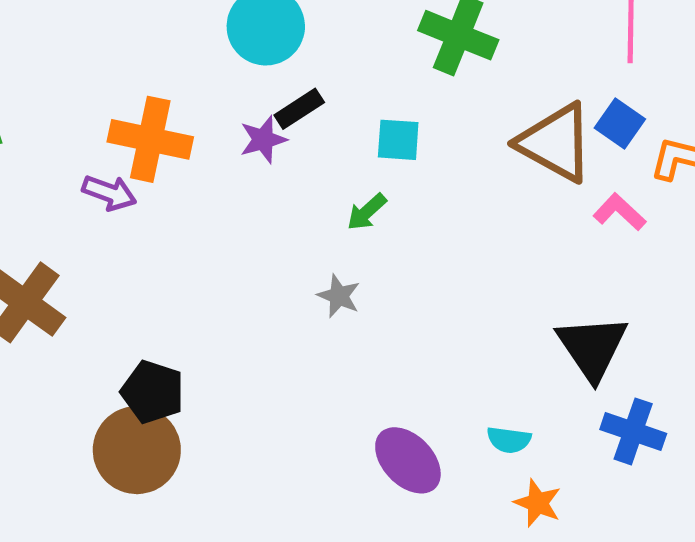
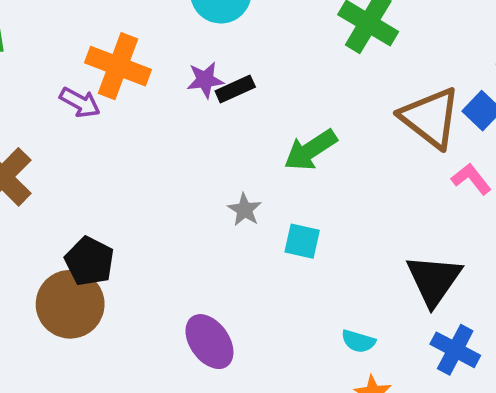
black rectangle: (299, 109) -> (235, 89), moved
cyan square: (398, 140) -> (302, 241), moved
green arrow: (367, 212) -> (310, 150), moved, size x1.6
purple ellipse: (408, 460) -> (209, 342), moved

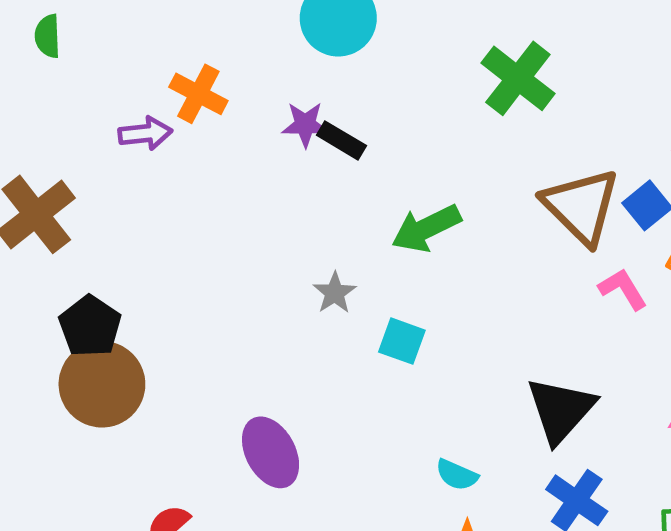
orange cross: (118, 66) -> (198, 94), size x0.7
black rectangle: (235, 89) -> (341, 140), turned 48
purple arrow: (80, 102) -> (145, 133), turned -42
black pentagon: (89, 261) -> (90, 326), moved

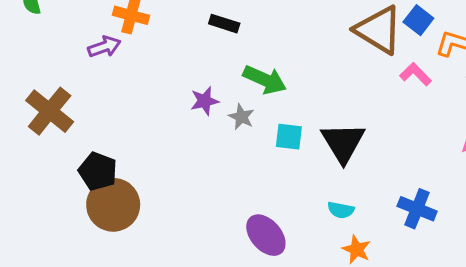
purple star: (305, 124) -> (205, 101), moved
green arrow: (426, 228) -> (265, 80), moved, turned -117
black triangle: (561, 410) -> (343, 143), moved
purple ellipse: (271, 452) -> (266, 235), moved

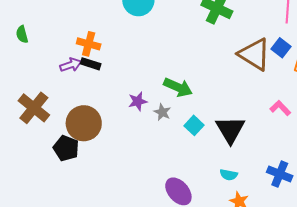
black rectangle: (224, 24) -> (91, 64), moved
pink L-shape: (415, 74) -> (280, 108), moved
cyan square: (289, 137) -> (194, 125), turned 36
brown circle: (113, 205) -> (84, 123), moved

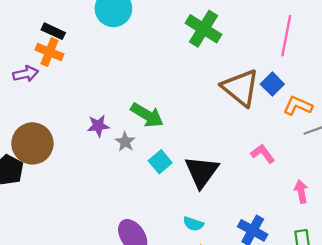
black rectangle: (91, 64) -> (53, 31), moved

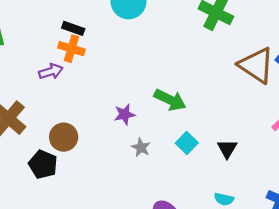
gray star: (125, 142) -> (141, 147), moved
brown circle: (32, 143) -> (64, 137), size x0.7
black triangle: (202, 172) -> (227, 149), size x0.6

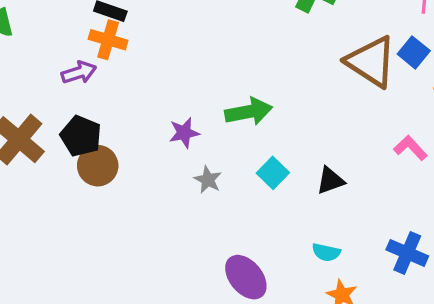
green arrow: (170, 100) -> (249, 112), turned -36
black triangle: (227, 149) -> (330, 181), turned 40
black pentagon: (43, 164) -> (81, 136), moved

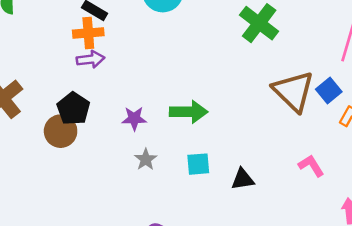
orange cross: (108, 40) -> (88, 33), turned -32
purple arrow: (79, 72) -> (91, 59), moved
black pentagon: (81, 136) -> (73, 109), moved
cyan square: (273, 173) -> (198, 164), turned 30

